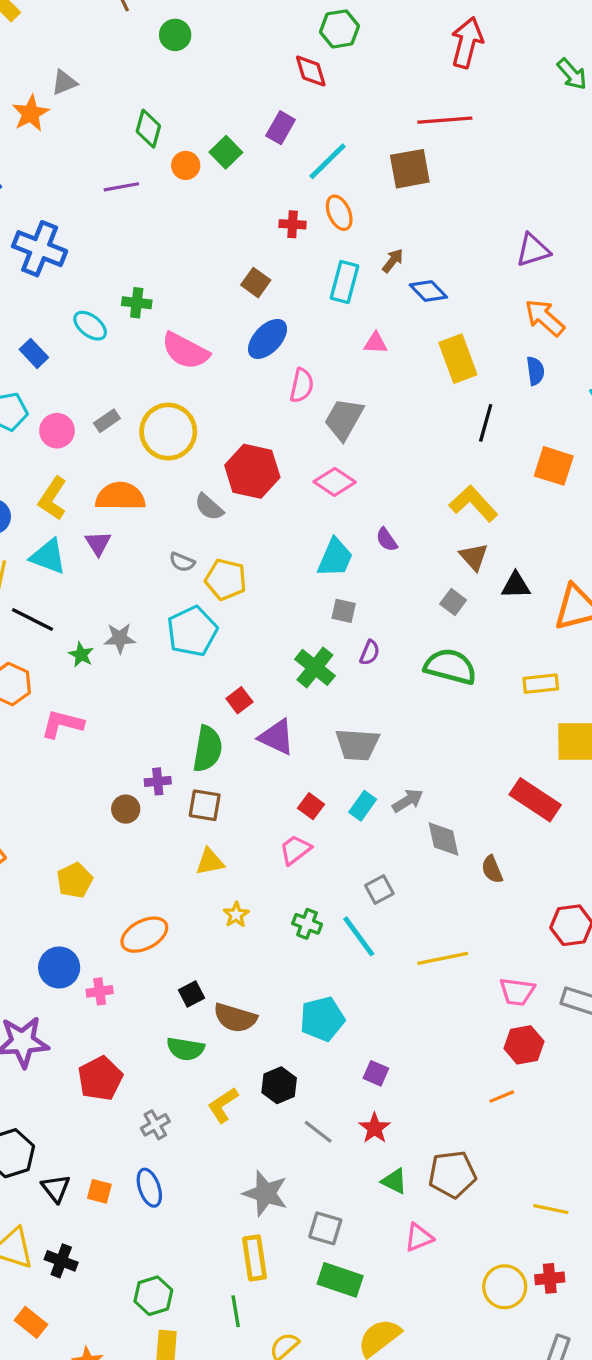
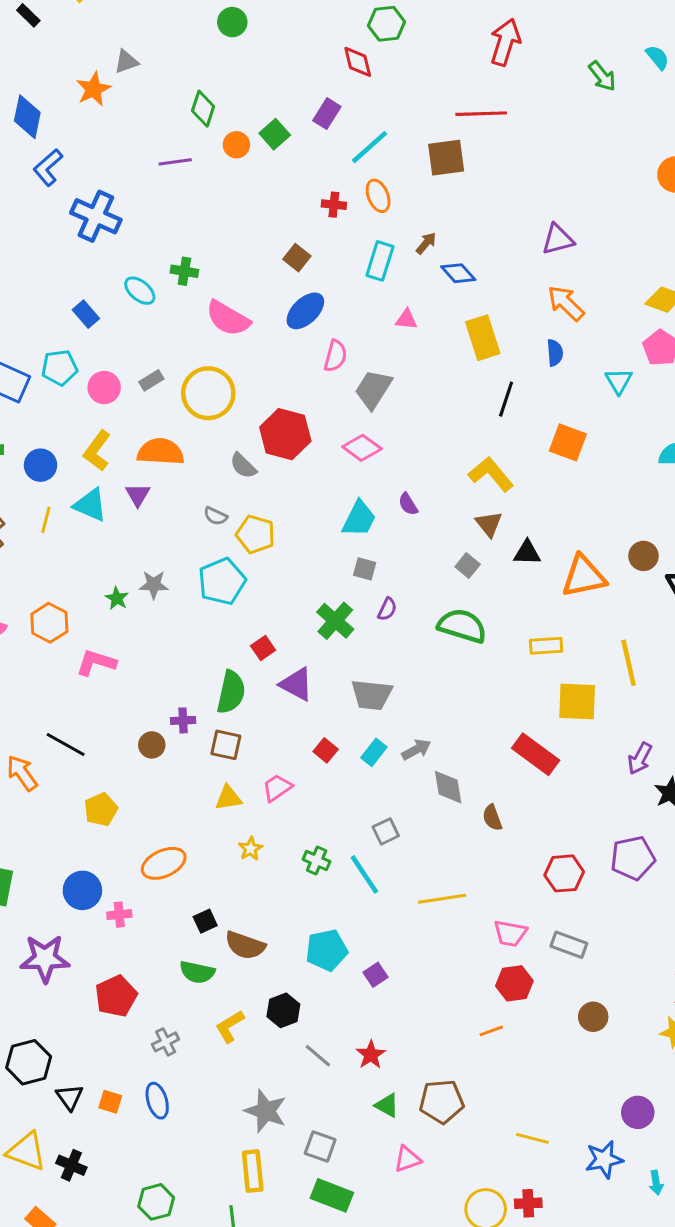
black line: (33, 619) -> (66, 744), moved
pink trapezoid: (295, 850) -> (277, 788), moved
purple square: (376, 1073) -> (376, 975), moved, turned 30

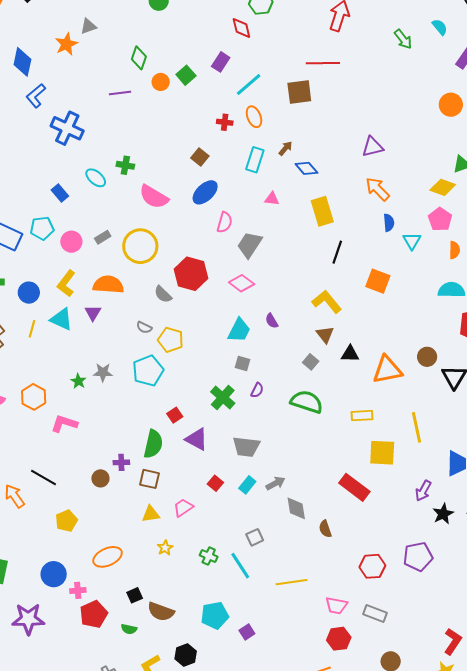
blue semicircle: (555, 353) -> (389, 223), moved
green semicircle: (197, 972) -> (129, 629), size x0.7
red pentagon: (116, 996) -> (94, 614), moved

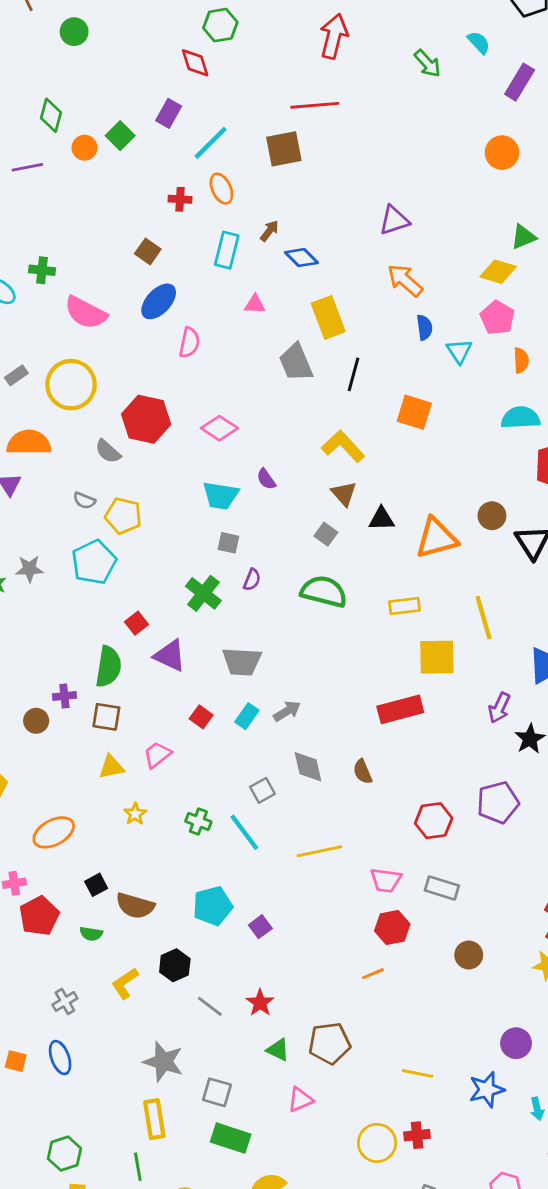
gray trapezoid: (250, 245) -> (296, 362), moved, turned -52
cyan trapezoid: (239, 330) -> (221, 496), turned 76
red rectangle: (354, 487) -> (400, 709), turned -48
gray diamond: (296, 508) -> (308, 767), moved

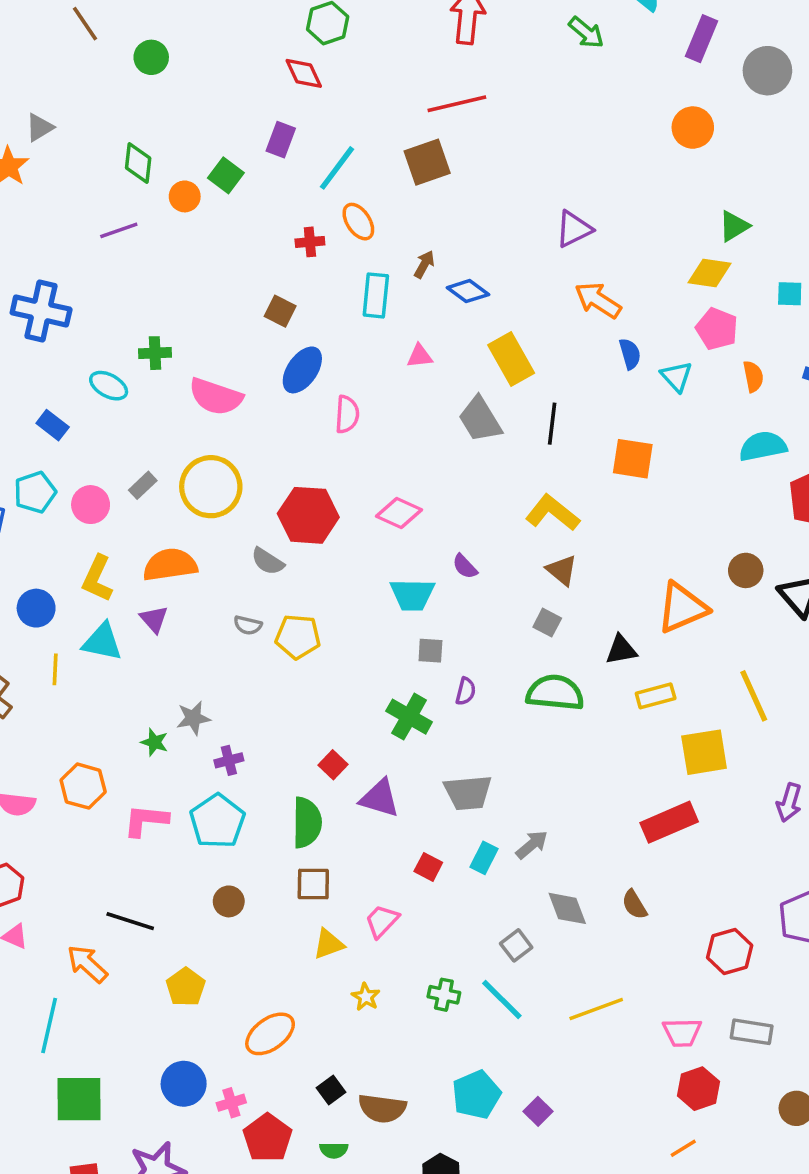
black triangle: (382, 519) -> (621, 650), moved
cyan pentagon: (94, 562) -> (217, 821), moved
purple cross: (64, 696) -> (229, 760), moved

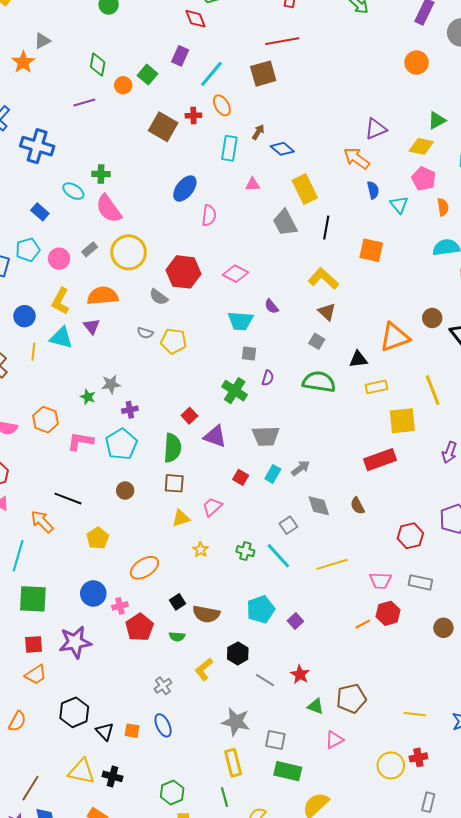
purple triangle: (574, 229) -> (376, 129), moved
brown square: (280, 311) -> (163, 127), moved, size x1.6
pink semicircle: (216, 397) -> (109, 209), moved, turned 32
orange line: (683, 1148) -> (363, 624), moved

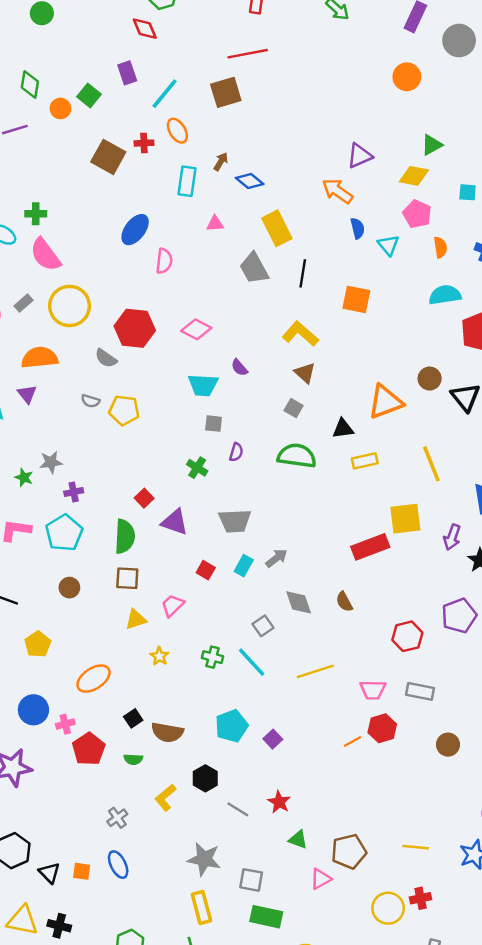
purple rectangle: (180, 56) -> (127, 73), turned -42
green cross: (235, 391) -> (197, 468), size x0.7
yellow square: (402, 421) -> (405, 519), moved
brown pentagon: (351, 698) -> (349, 851), moved

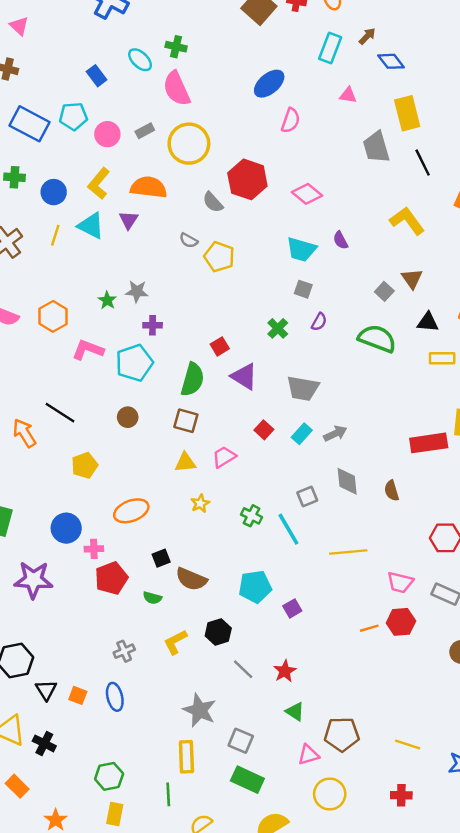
black line: (303, 273) -> (423, 163), turned -48
brown triangle: (305, 373) -> (412, 279), moved
yellow circle: (388, 908) -> (330, 794), moved

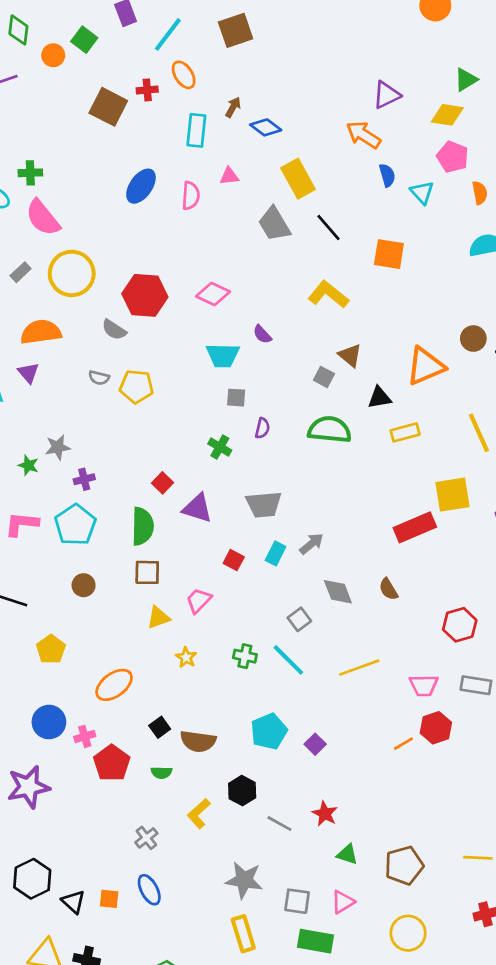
pink semicircle: (290, 120) -> (191, 196), moved
pink triangle: (309, 755) -> (343, 902), moved

